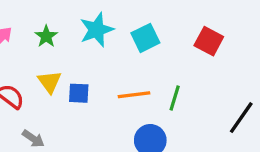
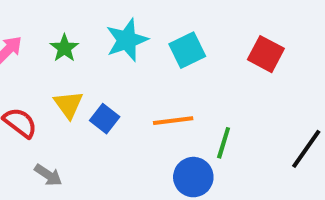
blue square: (79, 93) -> (105, 119), turned 35
green line: (175, 98) -> (224, 143), moved

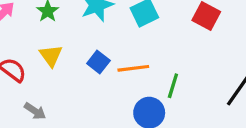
blue square: (105, 119) -> (98, 62), moved

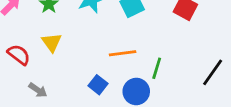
blue square: (98, 62) -> (98, 85), moved

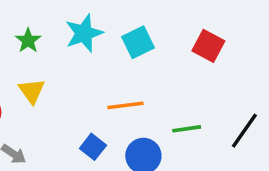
green line: (157, 68) -> (187, 129), moved, turned 65

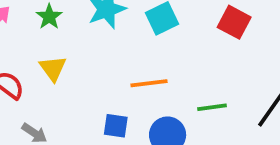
blue square: (93, 147) -> (116, 126), turned -30

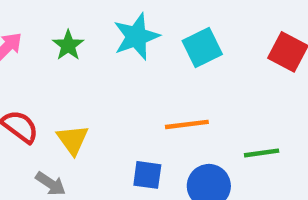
yellow triangle: (53, 68) -> (73, 140), moved

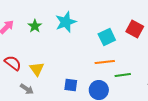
cyan square: (202, 48) -> (107, 37), moved
orange line: (187, 124) -> (105, 62), moved

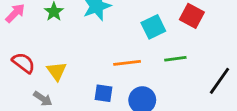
orange line: (105, 62) -> (127, 63), moved
green line: (123, 75) -> (175, 59), moved

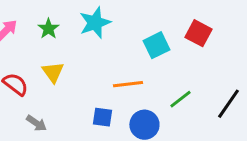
green line: (175, 59) -> (180, 99), moved, turned -30
yellow triangle: (57, 71) -> (53, 72), moved

